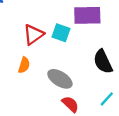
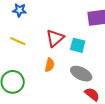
cyan square: (61, 33) -> (78, 45), moved

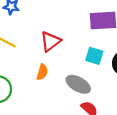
cyan square: (78, 45) -> (94, 56), moved

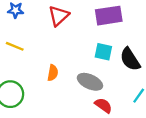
red triangle: (50, 41) -> (59, 16), moved

